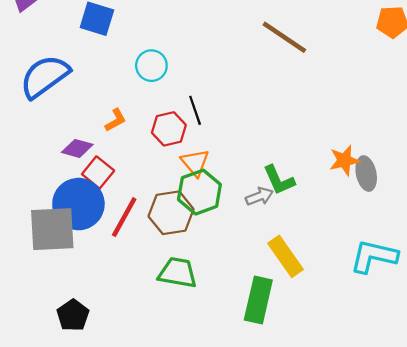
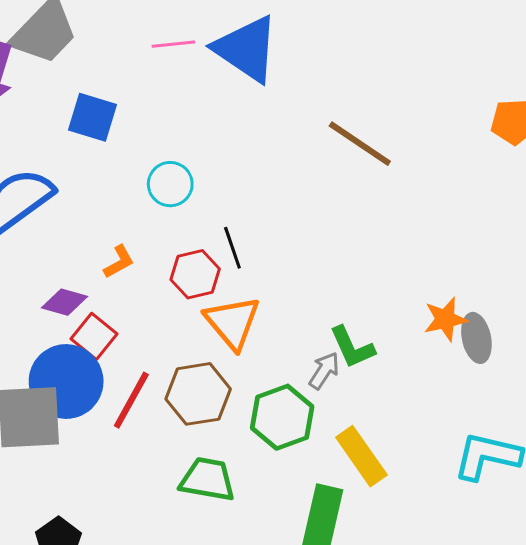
orange triangle: (195, 163) -> (232, 322), size x1.4
green hexagon: (199, 192) -> (282, 417), moved
gray arrow: (259, 196) -> (324, 371), turned -36

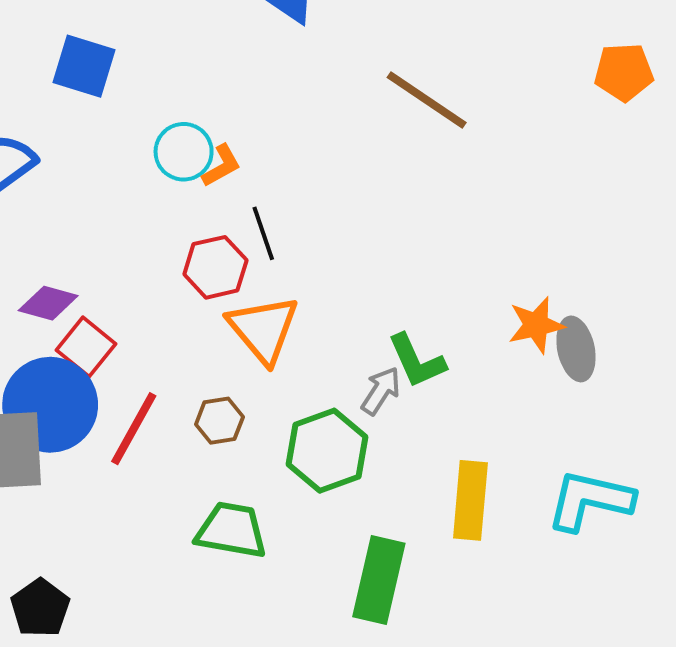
orange L-shape: (119, 262) -> (221, 166), moved
brown hexagon: (198, 394) -> (219, 421), size x0.6
yellow rectangle: (361, 456) -> (470, 500), moved, turned 40

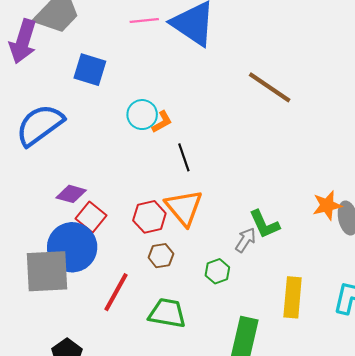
red hexagon: (215, 267) -> (149, 217), moved
red line: (134, 429) -> (116, 292), moved
green hexagon: (327, 451) -> (217, 271), size x0.6

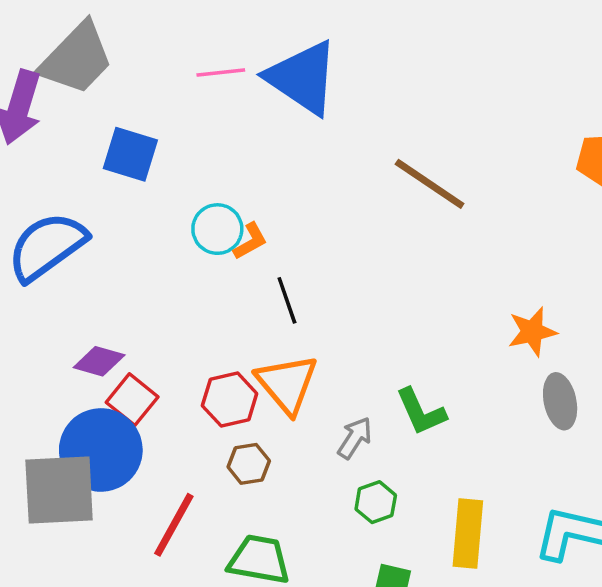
orange star: (327, 205) -> (532, 332), moved
gray arrow: (246, 240) -> (355, 438), moved
green hexagon: (217, 271) -> (376, 502), moved

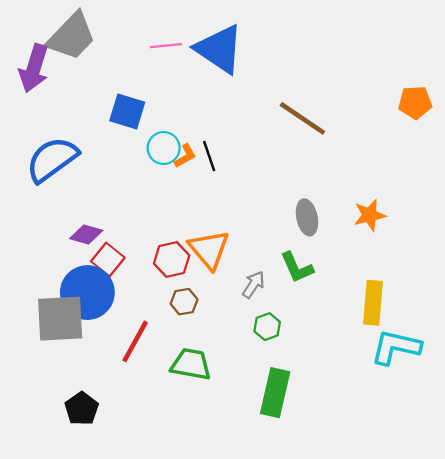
blue square: (130, 154) -> (127, 112), moved
black line: (287, 300) -> (209, 156), moved
gray ellipse: (560, 401) -> (307, 217), moved
yellow rectangle: (468, 533) -> (373, 303), moved

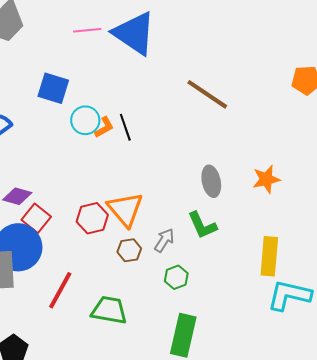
brown hexagon: (184, 302) -> (129, 250), moved

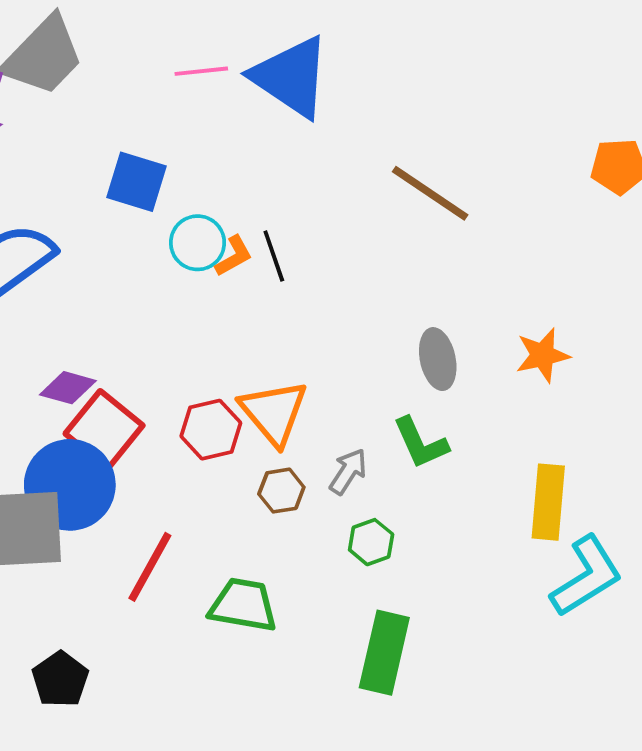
red square: (36, 218) -> (104, 430), size x1.4
cyan L-shape: (289, 295) -> (586, 576), turned 135

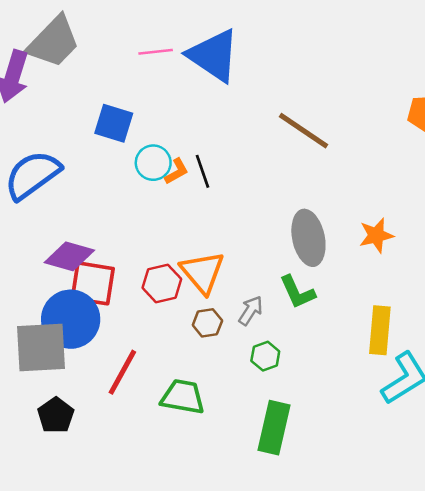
gray ellipse: (438, 359) -> (308, 238), size x1.4
purple diamond: (68, 388) -> (69, 256), size x1.4
red square: (104, 430) -> (93, 283), turned -30
black pentagon: (60, 679) -> (56, 415), moved

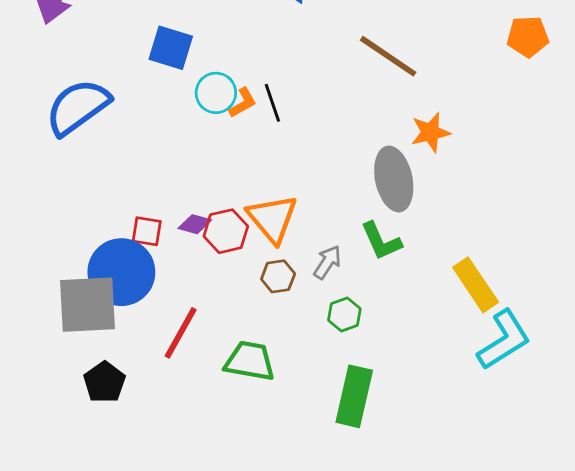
orange star: (376, 235) -> (430, 132), moved
purple diamond: (69, 256) -> (195, 224), moved, size x0.6
red square: (93, 283) -> (147, 231), size x0.6
yellow rectangle: (380, 330) -> (476, 285), turned -39

